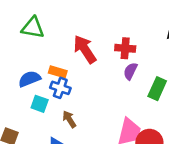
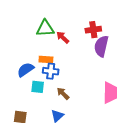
green triangle: (33, 28) -> (45, 28), moved
red arrow: (85, 49) -> (63, 37), size x0.6
purple semicircle: (130, 71) -> (101, 46), size x1.5

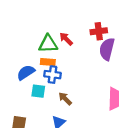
green triangle: (45, 28) -> (48, 44), moved

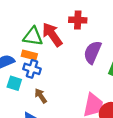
red cross: (99, 31) -> (78, 20), moved
red arrow: (66, 39) -> (52, 35), size x1.6

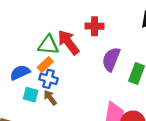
orange rectangle: (29, 55) -> (45, 65), turned -56
brown arrow: (41, 96) -> (50, 98), moved

